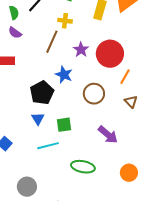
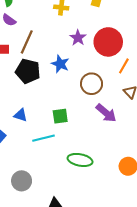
brown line: (52, 42) -> (27, 42), moved
black pentagon: (42, 93) -> (28, 71), moved, turned -30
blue triangle: (38, 119) -> (20, 115), moved, turned -40
purple arrow: (108, 135) -> (106, 113), moved

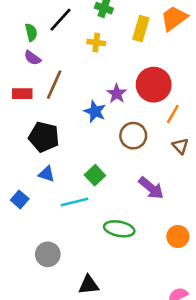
purple star: (78, 38) -> (117, 94), moved
black pentagon: (28, 71) -> (44, 137), moved
purple arrow: (106, 113) -> (151, 188), moved
green square: (60, 116) -> (95, 175), turned -35

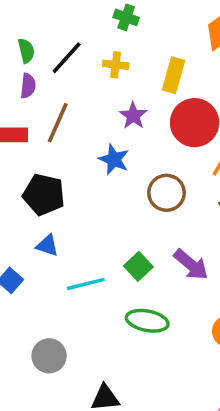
black line: (61, 20) -> (67, 58), moved
yellow rectangle: (141, 29) -> (174, 75), moved
purple semicircle: (32, 58) -> (28, 86), turned -120
purple star: (117, 94) -> (133, 116), moved
green square: (95, 175) -> (138, 266), moved

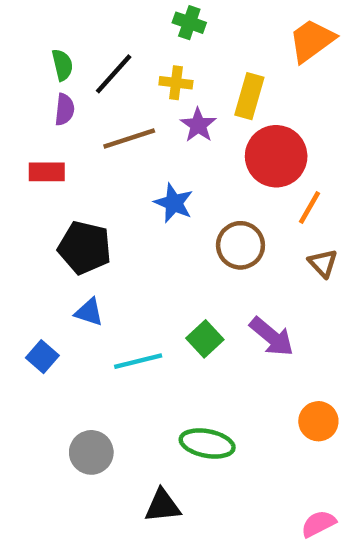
purple star: (133, 116) -> (198, 125), moved
brown line: (58, 123) -> (129, 138), moved, turned 48
green ellipse: (147, 321) -> (207, 444), moved

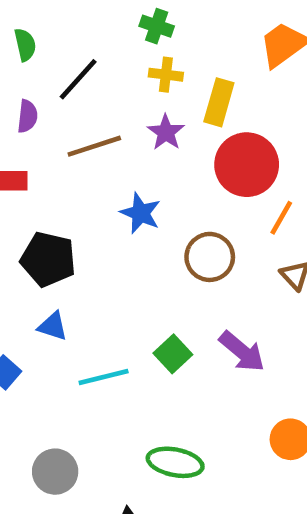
green semicircle: (62, 65) -> (25, 45), moved
yellow cross: (176, 83) -> (166, 75), moved

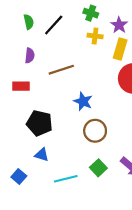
black line: (78, 79) -> (54, 25), moved
purple star: (166, 132) -> (119, 25), moved
brown circle: (210, 257) -> (95, 131), moved

